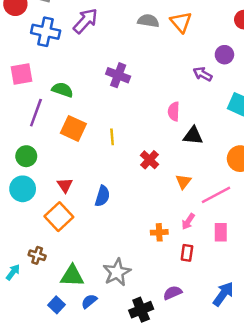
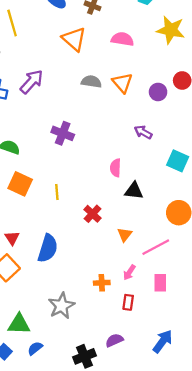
purple circle: (224, 55) -> (158, 92), moved
blue semicircle: (102, 196) -> (48, 248), size x1.4
gray star: (117, 272) -> (61, 306), moved

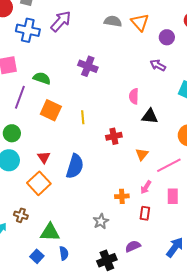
purple circle: (158, 92) -> (167, 37), moved
red cross: (93, 214) -> (114, 136), turned 35
gray star: (61, 306) -> (101, 221), moved, size x0.7
blue semicircle: (35, 348) -> (64, 253), turned 120

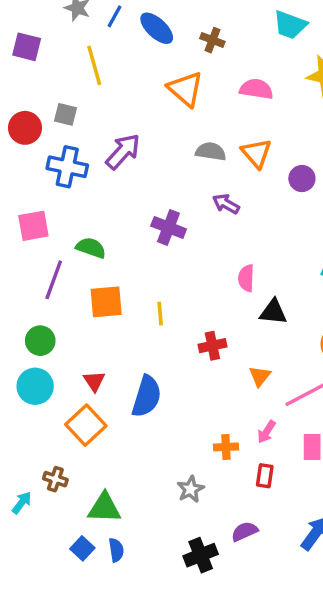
purple arrow: (158, 65) -> (226, 204), moved
orange square: (51, 110) -> (106, 302), turned -30
blue semicircle: (64, 253) -> (116, 550), moved

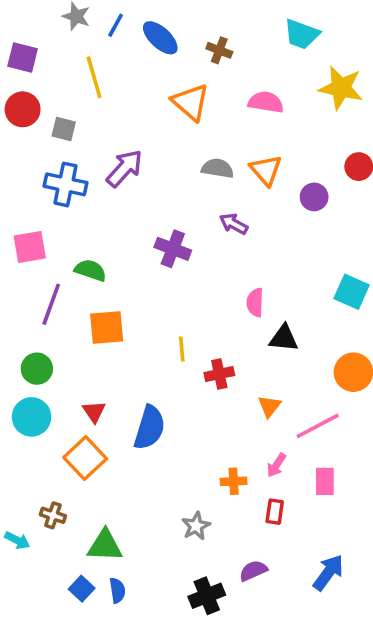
red circle: (25, 128) -> (23, 109), moved
yellow line: (160, 314) -> (182, 349), moved
cyan arrow: (22, 503) -> (17, 540), turned 80

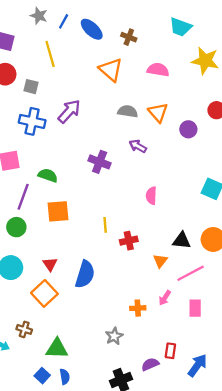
black triangle: (284, 338) -> (182, 241), moved
green circle: (37, 369) -> (16, 227), moved
red rectangle: (275, 512) -> (170, 351), moved

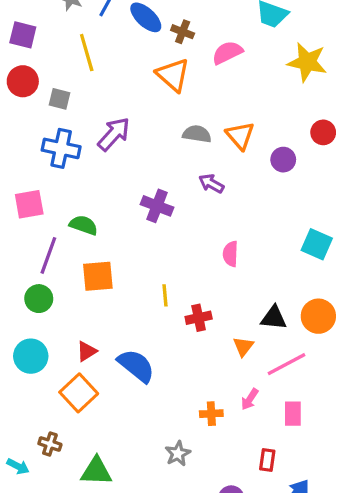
brown cross: (129, 37) -> (183, 32), moved
pink semicircle: (158, 70) -> (227, 53), moved, turned -35
red triangle: (50, 264) -> (87, 351), turned 32
blue semicircle: (85, 274) -> (136, 366), turned -68
red rectangle: (170, 351) -> (267, 460), moved

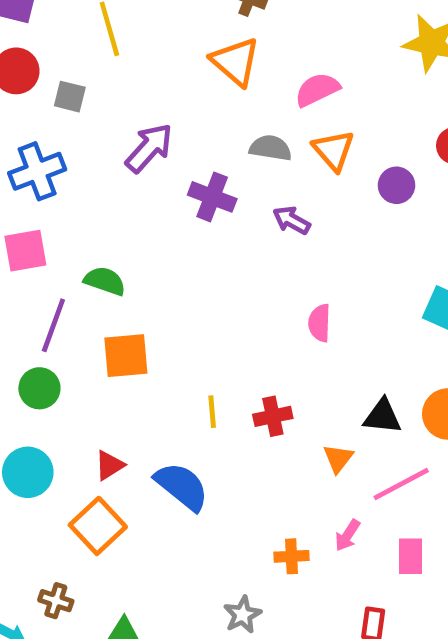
pink semicircle: (227, 53) -> (317, 90), moved
blue cross: (61, 148) -> (37, 171), moved, turned -33
purple cross: (157, 206) -> (212, 197), moved
yellow line: (165, 295) -> (212, 412), moved

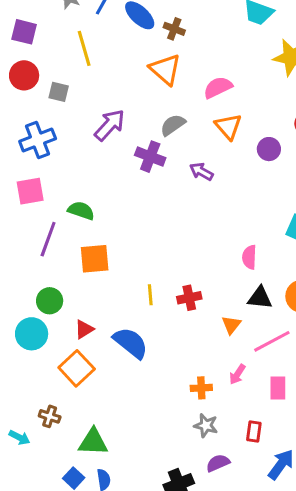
gray semicircle: (270, 148) -> (173, 125), moved, turned -44
pink semicircle: (319, 323) -> (249, 257), moved
green circle: (39, 388) -> (50, 301), moved
gray star: (242, 615) -> (206, 425), moved, turned -30

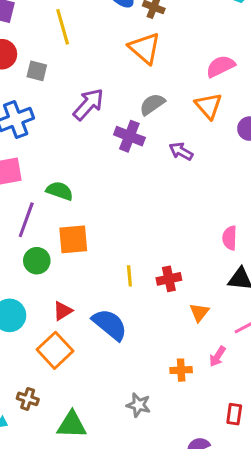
pink semicircle: (218, 87) -> (221, 66), moved
green circle: (50, 301) -> (37, 261), moved
orange triangle: (231, 325) -> (199, 312), moved
gray star: (206, 425) -> (139, 405), moved

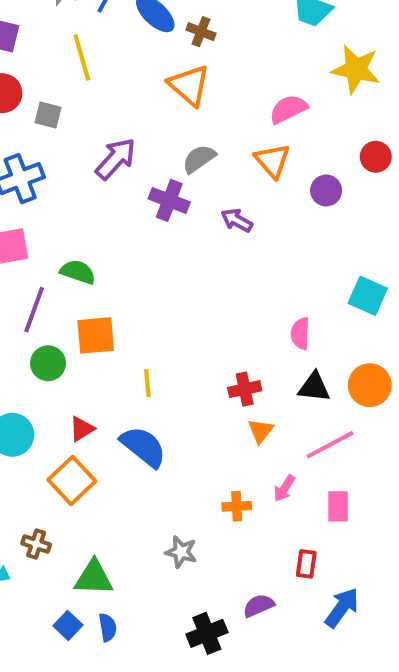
yellow line: (129, 276) -> (147, 383), moved
red cross: (169, 279) -> (245, 389), moved

